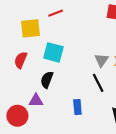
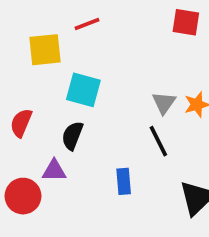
red semicircle: (21, 60) -> (21, 123), moved

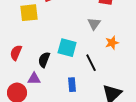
cyan square: (83, 90) -> (67, 48), moved
gray triangle: (164, 103) -> (94, 24), moved

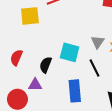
gray triangle: (94, 24) -> (98, 42), moved
blue rectangle: (72, 85) -> (75, 91), size x1.5

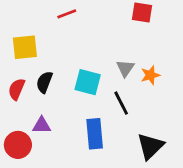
yellow square: (30, 16) -> (25, 47), moved
black semicircle: (46, 65) -> (44, 82), moved

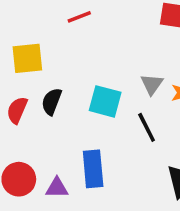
purple triangle: (42, 125) -> (57, 188), moved
blue rectangle: (95, 134) -> (93, 169), moved

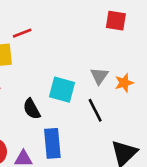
red line: (79, 17) -> (22, 33), moved
black semicircle: (52, 101) -> (32, 109), moved, turned -50

